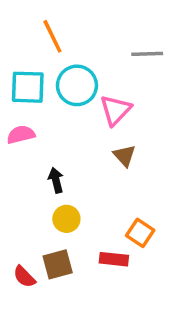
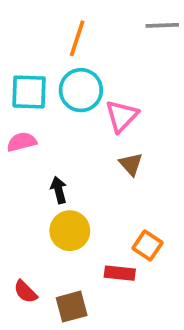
orange line: (52, 36) -> (77, 38), moved, turned 44
gray line: (147, 54) -> (162, 25), moved
yellow circle: (66, 219) -> (70, 231), size x1.4
brown square: (58, 264) -> (72, 307), moved

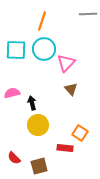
pink semicircle: (22, 142) -> (12, 93), moved

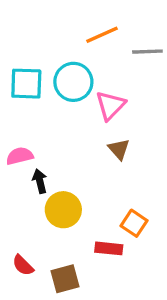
gray line: (88, 14) -> (147, 52), moved
orange line: (42, 21) -> (102, 35), moved, turned 48
black arrow: (32, 103) -> (40, 181), moved

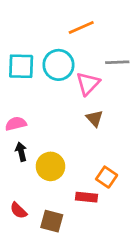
gray line: (147, 52) -> (117, 62), moved
black arrow: (40, 181) -> (21, 152), moved
brown square: (65, 279) -> (52, 221), turned 30

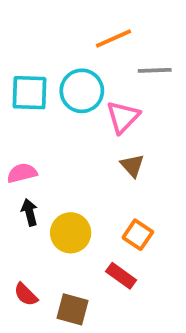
gray line: (117, 62) -> (155, 70), moved
orange square: (107, 177) -> (138, 235), moved
red rectangle: (87, 197) -> (121, 276), turned 30

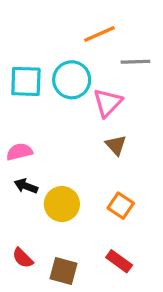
black arrow: (29, 212) -> (26, 186), turned -55
red rectangle: (121, 276) -> (119, 261), moved

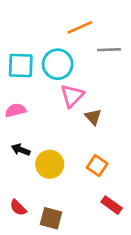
pink triangle: (108, 103) -> (72, 96), moved
pink semicircle: (19, 152) -> (15, 110), moved
red rectangle: (119, 261) -> (112, 205), moved

